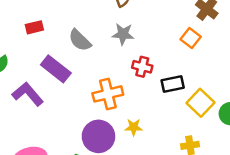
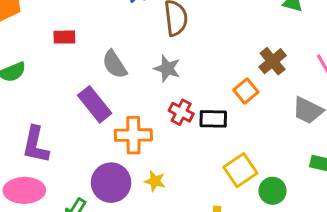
purple rectangle: (56, 69) -> (95, 104), moved
black rectangle: (173, 84) -> (213, 119), moved
purple L-shape: (28, 94) -> (36, 145), moved, turned -140

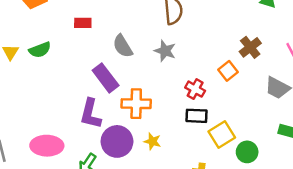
red cross: (181, 112) -> (195, 89), moved
black rectangle: (213, 119) -> (196, 116), moved
purple L-shape: (36, 145) -> (90, 114), moved

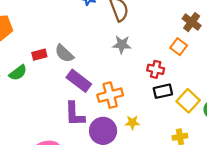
red rectangle: (83, 23) -> (39, 55), moved
gray semicircle: (123, 46) -> (64, 53), moved

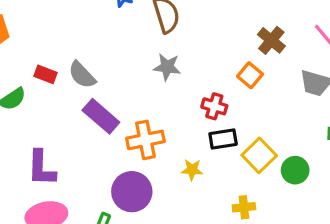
red rectangle: (39, 55) -> (45, 74), turned 32
purple L-shape: (75, 114) -> (41, 168), moved
yellow star: (132, 123) -> (192, 170), moved

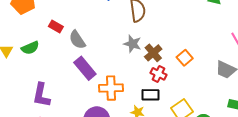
brown cross: (271, 40) -> (153, 53), moved
red rectangle: (45, 74) -> (56, 26), moved
black rectangle: (223, 139) -> (150, 95), moved

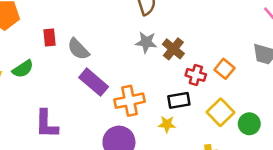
red rectangle: (56, 26) -> (49, 38), turned 64
orange square: (185, 58) -> (224, 69), moved
red cross: (159, 74) -> (196, 75), moved

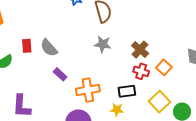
red rectangle: (49, 38) -> (27, 46), moved
brown cross: (173, 49) -> (140, 50), moved
purple rectangle: (94, 82) -> (60, 74), size x0.6

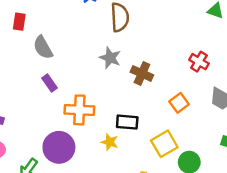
red rectangle: (27, 46) -> (19, 22), moved
brown cross: (140, 50) -> (142, 73), moved, turned -30
red cross: (141, 71) -> (199, 62), moved

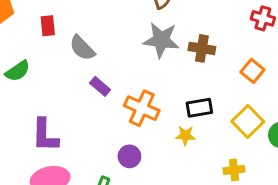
gray star: (110, 58) -> (161, 40), size x1.4
orange cross: (79, 110) -> (142, 108), turned 36
purple circle: (59, 147) -> (129, 156), size x0.6

